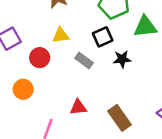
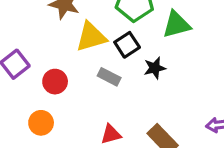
yellow triangle: (61, 35) -> (91, 37), moved, size x1.5

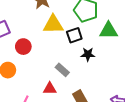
gray rectangle: (109, 77) -> (62, 70), moved

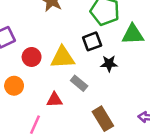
yellow triangle: (53, 24) -> (63, 57), moved
red triangle: (50, 89) -> (54, 100), moved

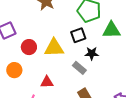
gray rectangle: (79, 83) -> (79, 68), moved

